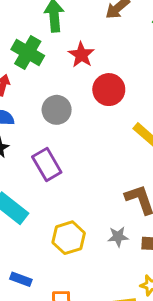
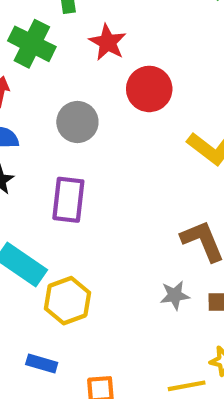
purple rectangle: (47, 164) -> (68, 200), turned 40
yellow hexagon: (69, 238) -> (67, 301), moved

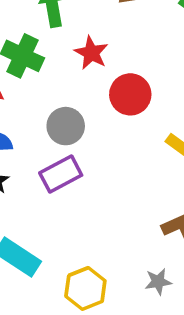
purple rectangle: (68, 200) -> (61, 174), moved, turned 57
yellow hexagon: (67, 301) -> (85, 288), moved

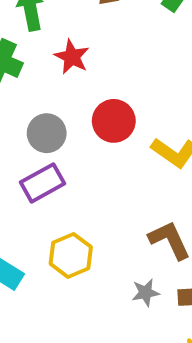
red circle: (130, 94) -> (114, 121), moved
yellow hexagon: (85, 288) -> (71, 255), moved

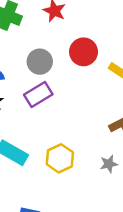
yellow hexagon: (71, 255) -> (60, 158), moved

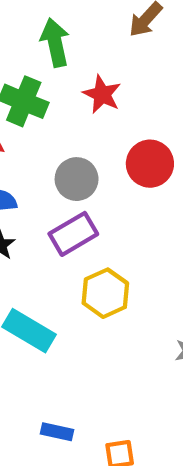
yellow hexagon: (60, 158) -> (105, 293), moved

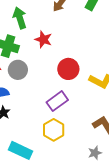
gray circle: (77, 179) -> (18, 70), moved
purple rectangle: (73, 234) -> (57, 101), moved

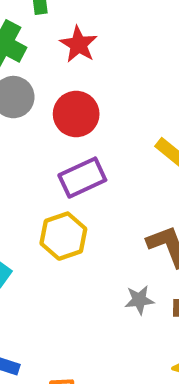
red circle: (68, 69) -> (76, 114), moved

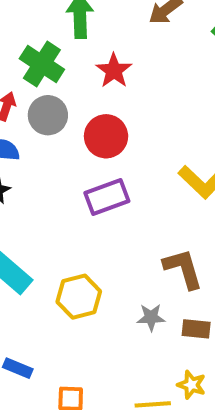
yellow hexagon: (63, 236) -> (79, 297), moved

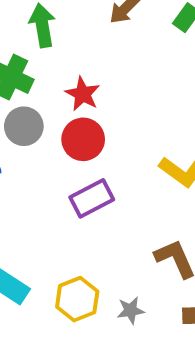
red star: (114, 71) -> (83, 94), moved
gray star: (151, 317) -> (131, 310), moved

